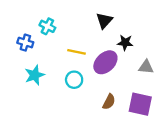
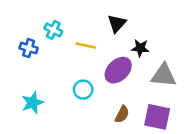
yellow line: (76, 52) -> (86, 45), moved
gray triangle: (146, 67) -> (164, 75), size x1.5
cyan star: (35, 75) -> (32, 103), moved

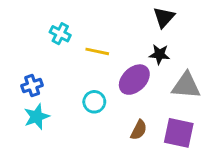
black triangle: (117, 23) -> (164, 17), moved
blue cross: (29, 48) -> (32, 85), moved, turned -36

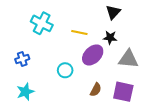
cyan cross: (60, 34) -> (42, 23), size x1.5
yellow line: (97, 51) -> (79, 33), moved
cyan star: (37, 117) -> (25, 92), moved

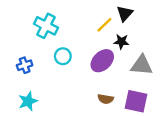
yellow line: (79, 33) -> (104, 25), moved, turned -56
cyan circle: (65, 70) -> (63, 56), moved
brown semicircle: (96, 90) -> (106, 99), turned 72

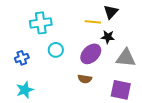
yellow line: (104, 25) -> (93, 22), turned 49
cyan cross: (46, 26) -> (41, 23), turned -35
brown semicircle: (106, 99) -> (85, 79), moved

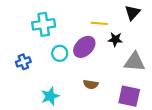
black triangle: (111, 12) -> (132, 13), moved
purple ellipse: (91, 54) -> (84, 47), moved
cyan star: (25, 90) -> (50, 96), moved

